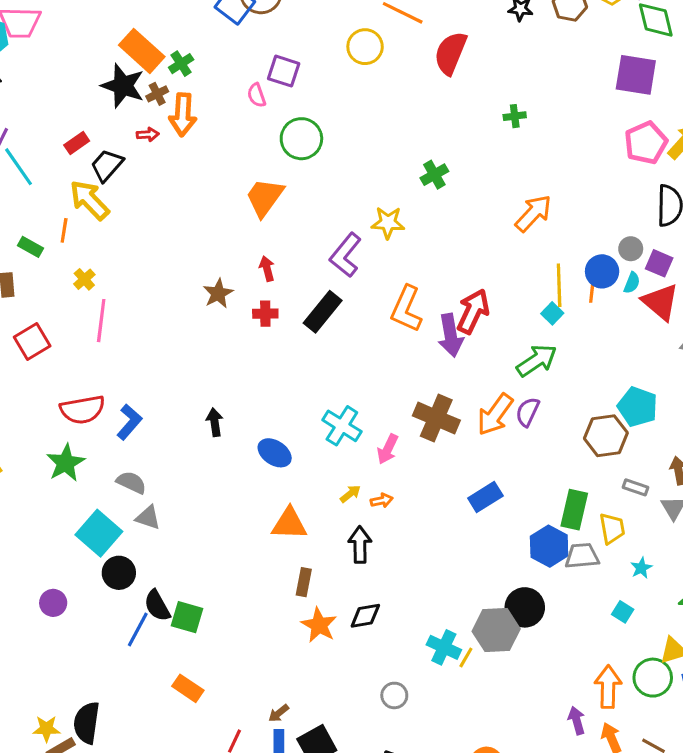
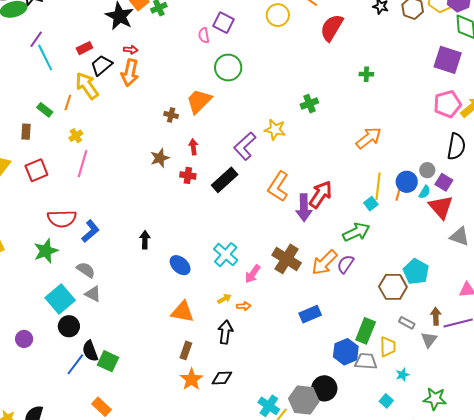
brown cross: (157, 94) -> (171, 115), moved, turned 32
orange arrow: (183, 115) -> (130, 73), moved

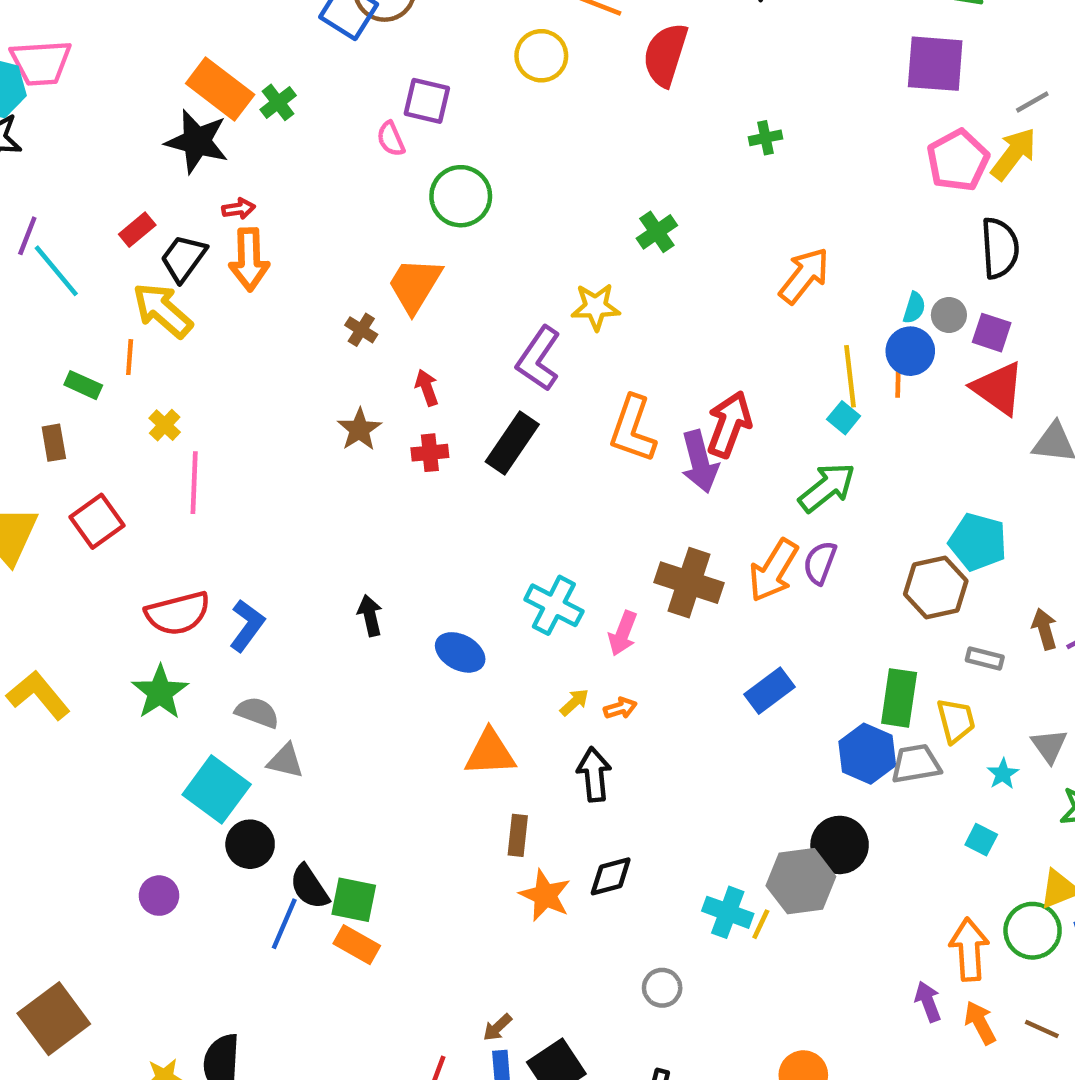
brown cross: (171, 115) -> (361, 330), turned 32
cyan semicircle: (425, 192) -> (914, 308), moved
gray triangle: (429, 340) -> (1049, 746), moved
orange rectangle: (101, 407) -> (357, 945), moved

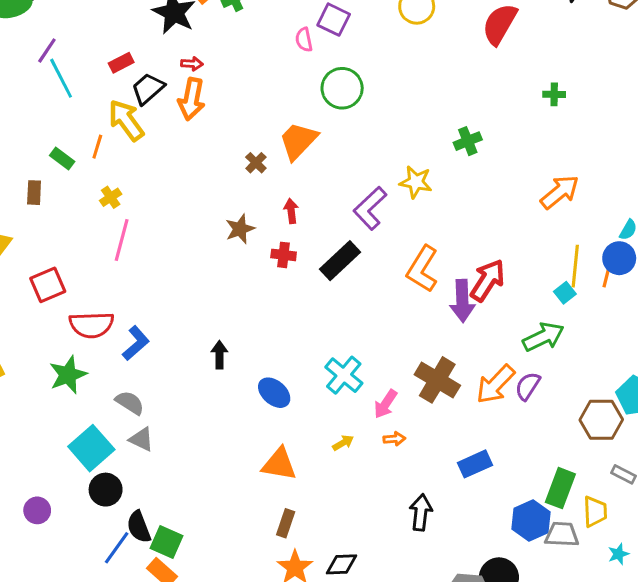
red square: (97, 521) -> (48, 285), moved
orange arrow: (620, 708) -> (394, 439), moved
black arrow: (594, 774) -> (421, 512), moved

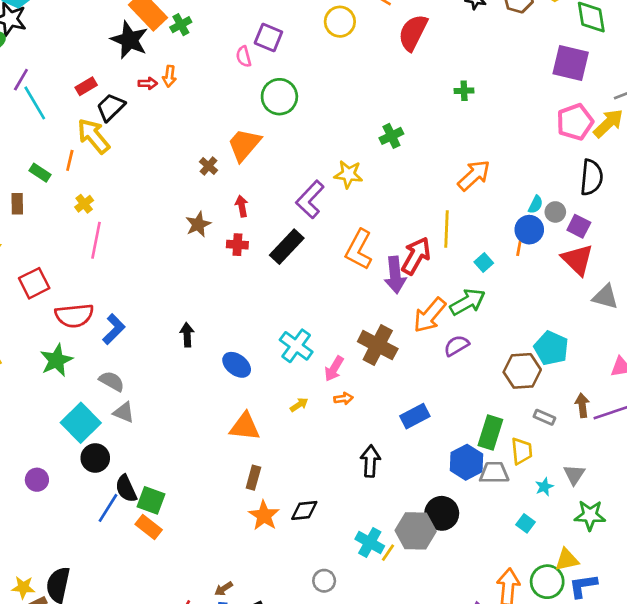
orange arrow: (191, 99) -> (169, 76), moved, size x0.6
yellow line: (575, 266) -> (446, 229), moved
orange arrow: (495, 384) -> (430, 315), moved
purple semicircle: (528, 386) -> (456, 346), turned 30

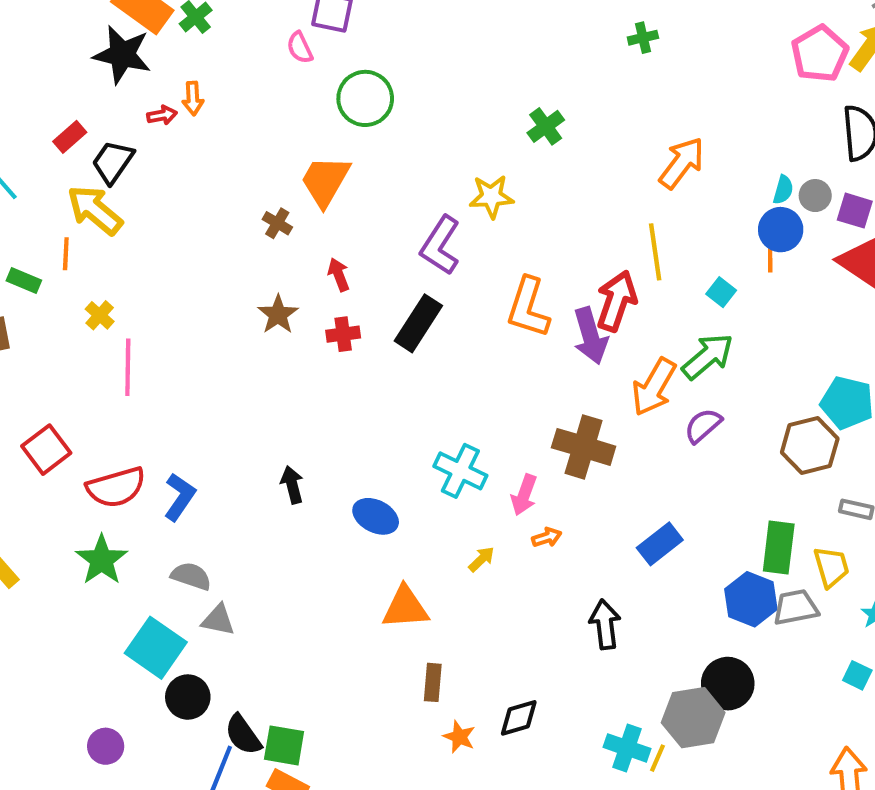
orange star: (264, 516) -> (459, 737), size x0.7

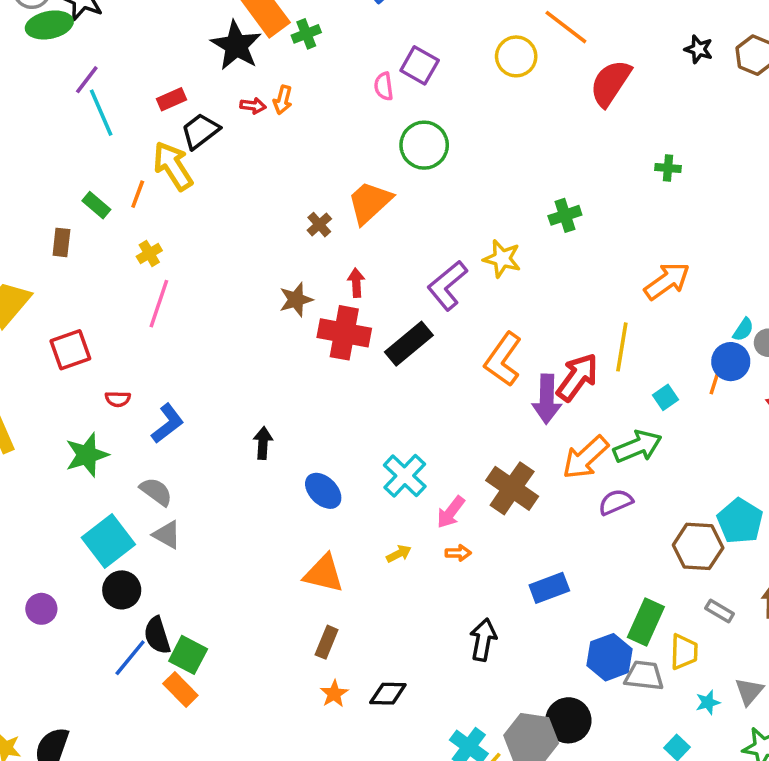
red cross: (343, 334) -> (344, 333), size x1.8
red semicircle: (116, 487) -> (118, 399), size x0.5

